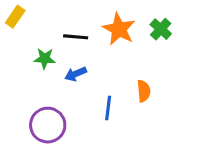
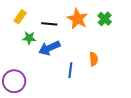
yellow rectangle: (15, 17) -> (20, 17), moved
blue arrow: (76, 74) -> (49, 48), size x1.5
purple circle: (48, 125) -> (14, 81), moved

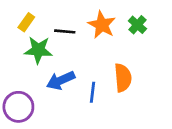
green star: (29, 38) -> (38, 50), size x1.5
blue arrow: (49, 48) -> (61, 80), moved
orange semicircle: (94, 59) -> (123, 78), size x1.5

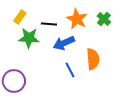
blue arrow: (61, 80) -> (64, 43), moved
blue line: (92, 92) -> (70, 70), turned -35

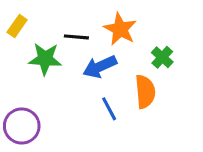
yellow rectangle: (20, 17) -> (17, 26), moved
green cross: (104, 19) -> (162, 57), moved

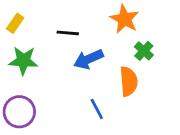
orange star: (120, 29) -> (124, 19), moved
green star: (45, 59) -> (23, 61), moved
blue line: (109, 109) -> (97, 109), moved

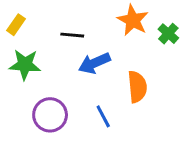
green cross: (144, 51) -> (168, 34), moved
purple circle: (19, 112) -> (50, 115), moved

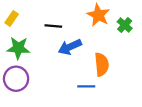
purple circle: (50, 115) -> (16, 79), moved
blue line: (103, 116) -> (86, 86), moved, turned -63

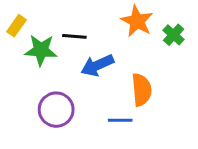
green star: (18, 48) -> (41, 50), moved
purple circle: (16, 79) -> (56, 110), moved

